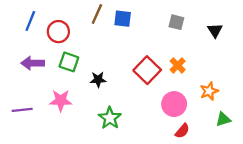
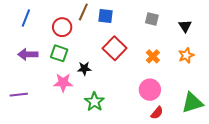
red circle: (58, 32) -> (62, 27), moved
red square: (147, 70) -> (115, 48), moved
orange star: (209, 91) -> (186, 55), moved
pink star: (61, 101) -> (63, 83), moved
green triangle: (223, 119) -> (192, 103), size x1.6

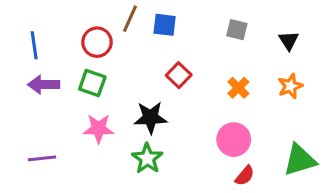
blue line: (26, 18) -> (34, 45), moved, turned -30
red square: (115, 48) -> (179, 75), size x0.7
black star: (84, 68) -> (150, 118), moved, size x1.5
purple line: (19, 95) -> (42, 158), moved

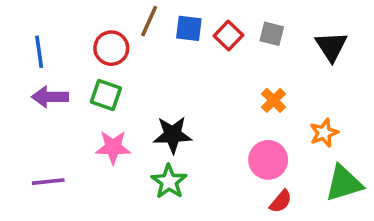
black triangle: (289, 41) -> (331, 46), size x1.4
red square: (179, 75) -> (228, 35), moved
orange star: (290, 86) -> (324, 133), moved

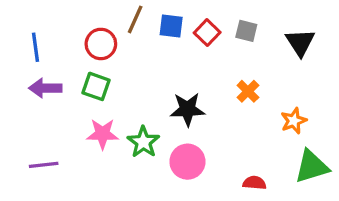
black star: (173, 135) -> (187, 109), moved
pink circle: (268, 160) -> (187, 162), moved
green star: (169, 182) -> (143, 142), moved
red semicircle: (281, 201) -> (254, 183), turned -125

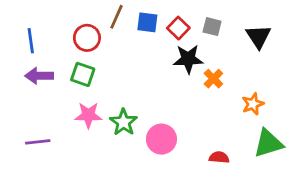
black star: (187, 109) -> (188, 59), moved

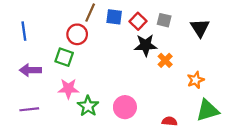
red circle: (87, 38) -> (77, 34), moved
purple arrow: (39, 76) -> (30, 70), moved
green star: (124, 122) -> (88, 106), moved

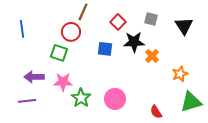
blue square: (114, 17) -> (105, 49), moved
red square: (138, 21) -> (118, 22), moved
purple arrow: (30, 70) -> (34, 77), moved
red semicircle: (170, 121) -> (156, 112), turned -128

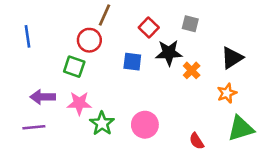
black triangle: (184, 26) -> (232, 58), moved, turned 30

